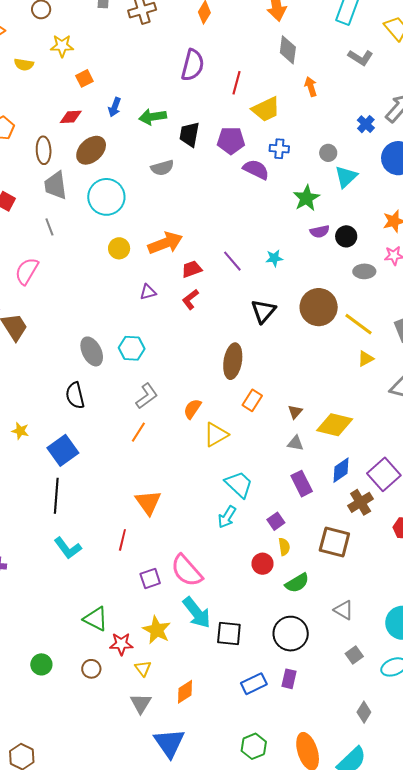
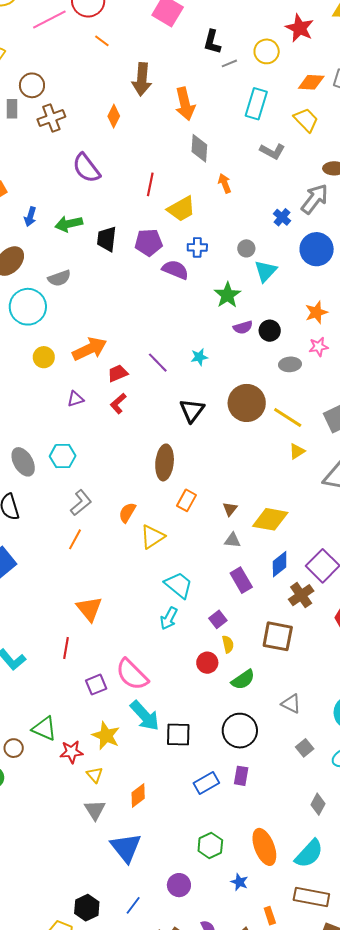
purple semicircle: (193, 65) -> (86, 168), moved, turned 132
gray semicircle: (162, 168) -> (59, 278), moved
brown circle: (91, 669) -> (14, 748), moved

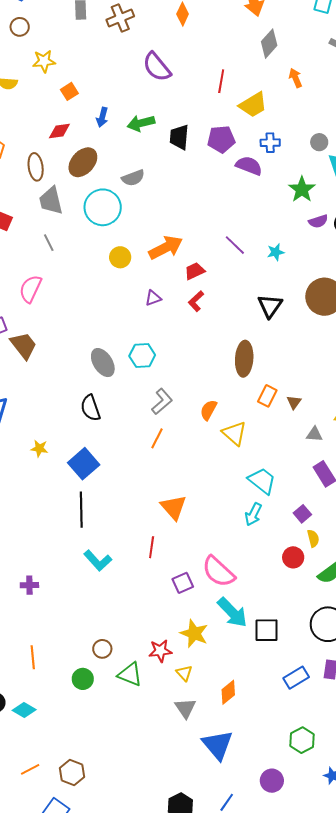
gray diamond: (199, 148) -> (269, 44), turned 40
purple line: (158, 363) -> (235, 245), moved
brown triangle: (230, 509) -> (294, 402), moved
yellow triangle: (152, 537) -> (234, 433), turned -44
green triangle: (44, 728) -> (130, 674), moved

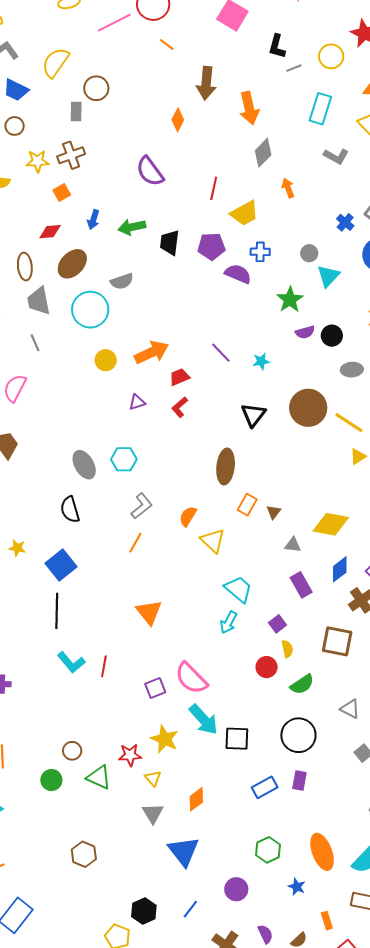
brown cross: (120, 18) -> (71, 155), moved
red line: (152, 547) -> (104, 666), moved
brown hexagon: (72, 772) -> (84, 854), moved

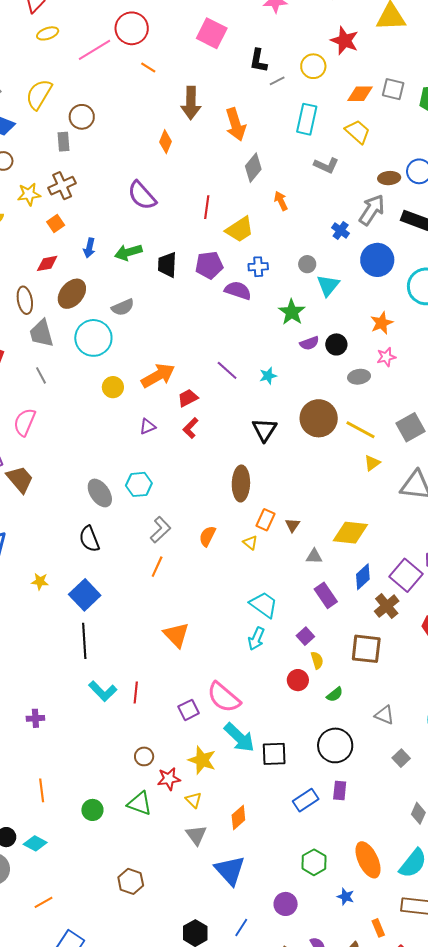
yellow triangle: (213, 541) -> (250, 543), moved, size x0.6
green semicircle: (302, 684) -> (335, 694), size x0.7
brown circle: (72, 751) -> (144, 756), moved

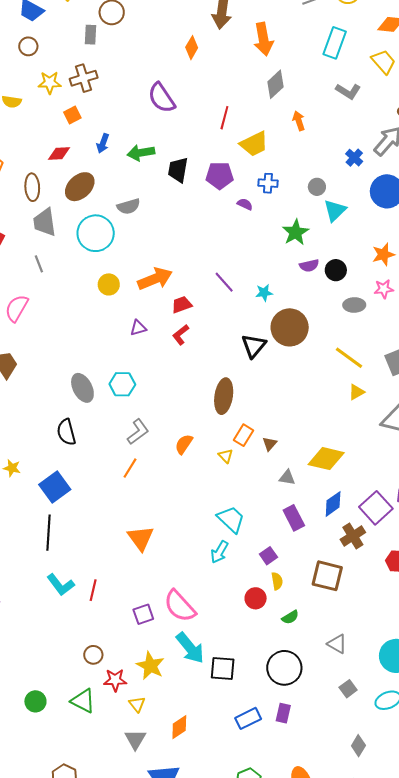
purple semicircle: (238, 290) -> (245, 204), size x0.6
brown circle: (319, 418) -> (290, 327), moved

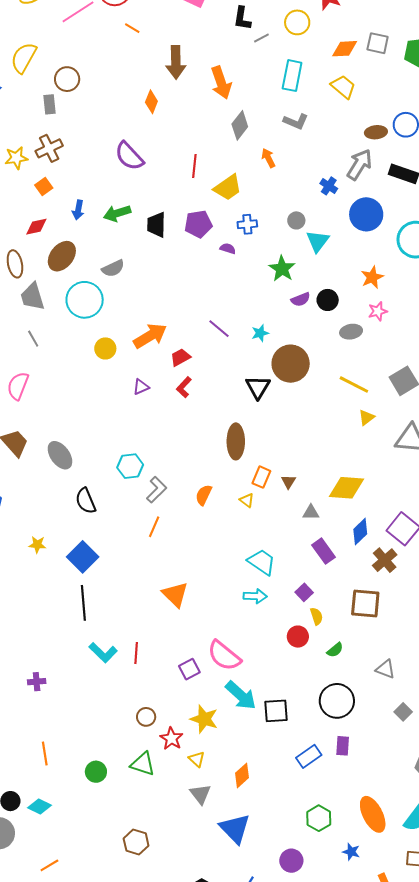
gray L-shape: (348, 91) -> (296, 121), moved
cyan hexagon: (122, 384) -> (130, 466), moved
gray ellipse: (82, 388) -> (60, 455), moved
cyan arrow: (219, 552) -> (255, 596), turned -110
red star: (115, 680) -> (171, 739), turned -30

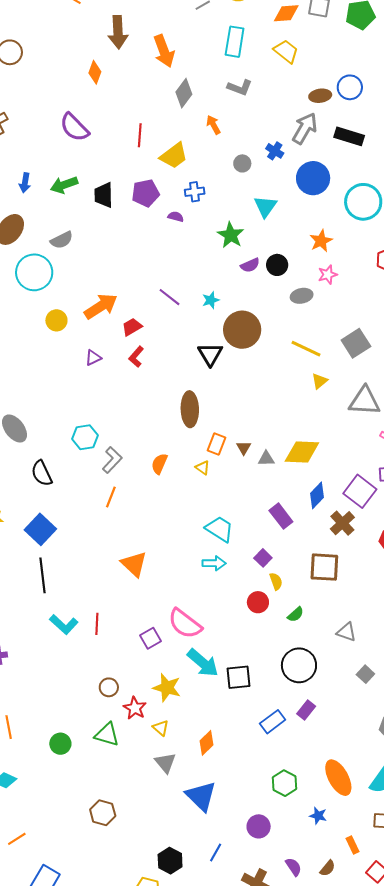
gray circle: (296, 220) -> (242, 163), moved
gray triangle: (311, 512) -> (266, 459), moved
purple rectangle: (343, 746) -> (306, 710), turned 36

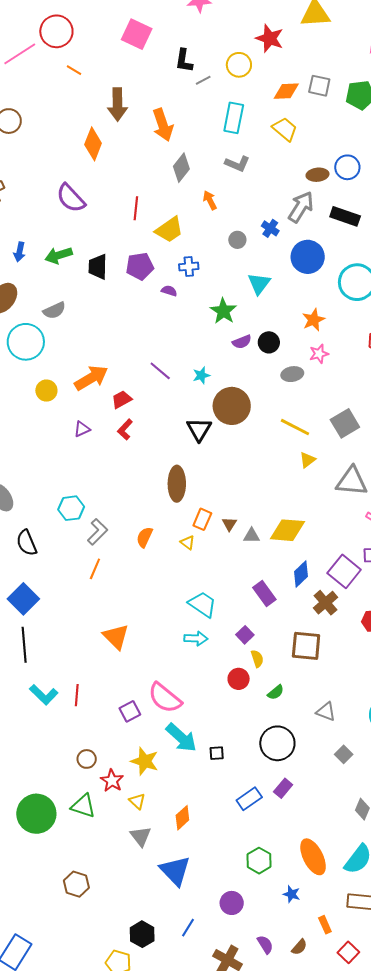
orange diamond: (95, 72) -> (93, 144), size x1.4
black square: (238, 677) -> (217, 753), size x0.6
green circle: (60, 744) -> (36, 814), size x1.8

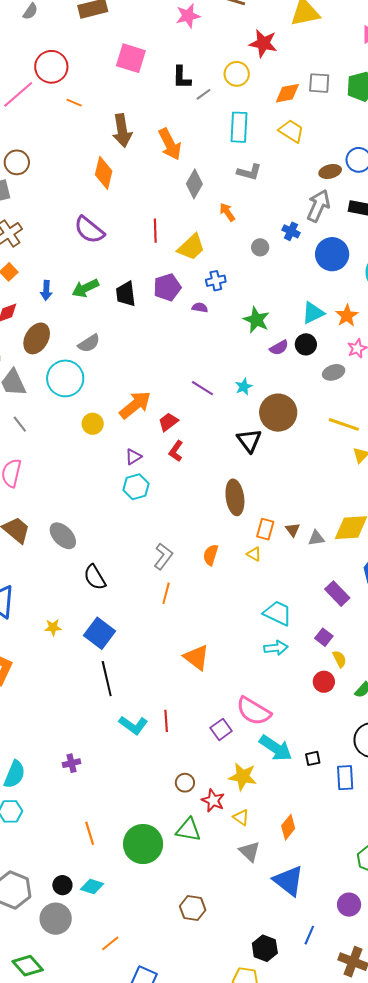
cyan triangle: (259, 284) -> (313, 313), moved, turned 35
cyan hexagon: (71, 508) -> (136, 487), moved
blue rectangle: (249, 799) -> (345, 778), moved, turned -50

